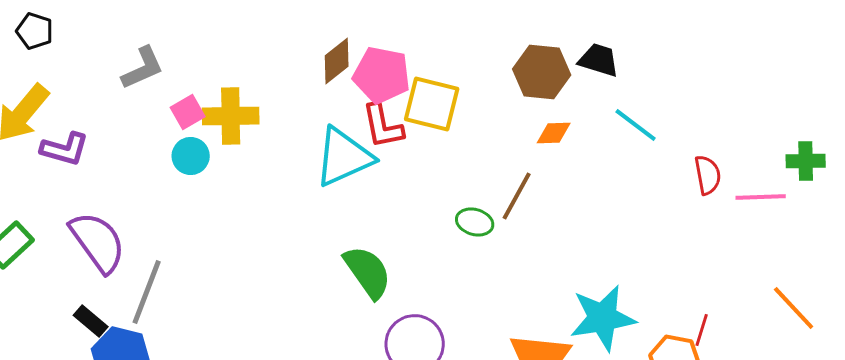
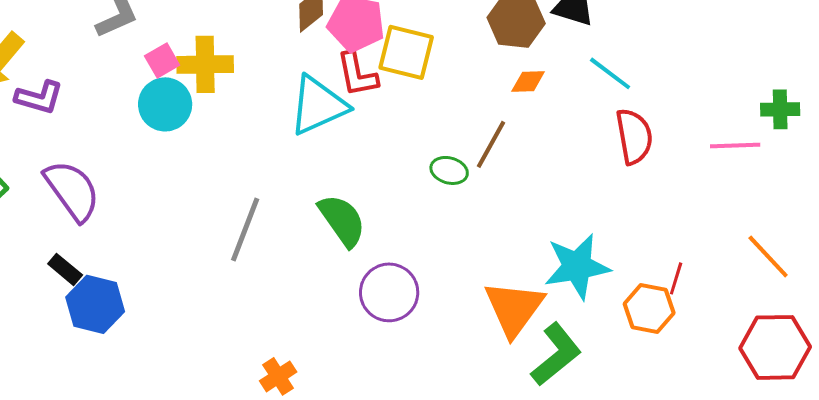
cyan circle: (191, 156) -> (165, 104), size x1.4
red semicircle: (708, 175) -> (634, 136), moved, size x1.4
gray line: (147, 292) -> (245, 229), moved

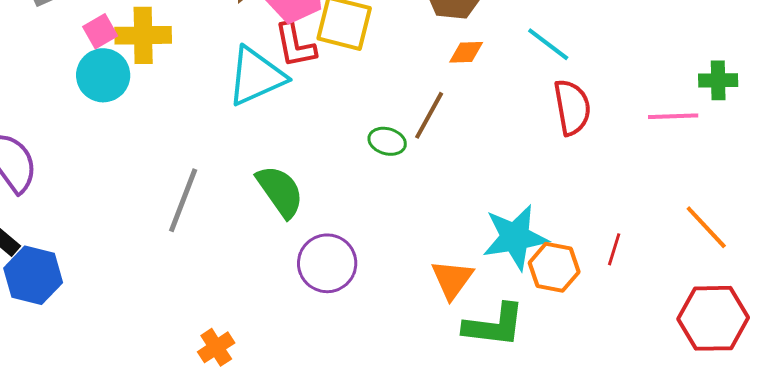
orange triangle: (514, 308) -> (452, 279), size x0.7
orange hexagon: (649, 308) -> (554, 267), moved
green L-shape: (556, 354) -> (494, 325), turned 46

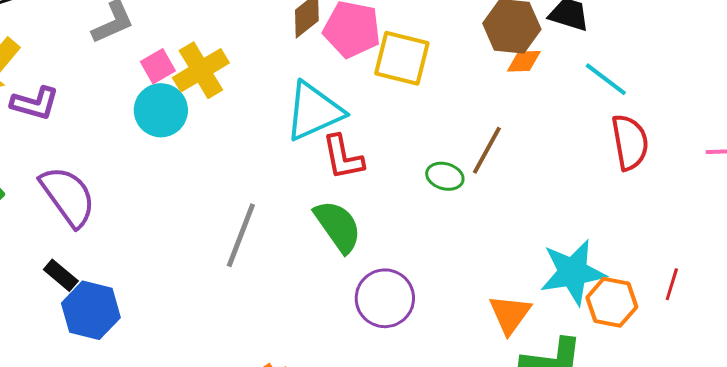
yellow cross: (143, 35) -> (201, 70), turned -30
red L-shape: (295, 45) -> (343, 157), moved
orange diamond: (466, 52) -> (524, 61), moved

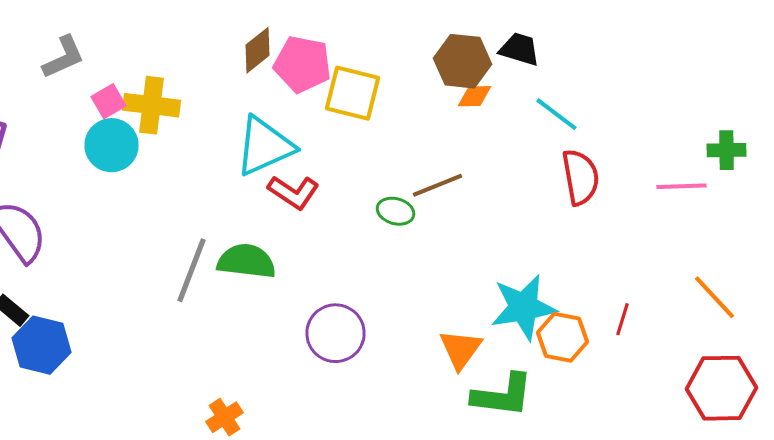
yellow cross: (201, 70) -> (152, 105), turned 38
brown line: (487, 150) -> (438, 185), turned 39
red L-shape: (343, 157) -> (294, 192), turned -45
green semicircle: (338, 226) -> (246, 261), moved, turned -48

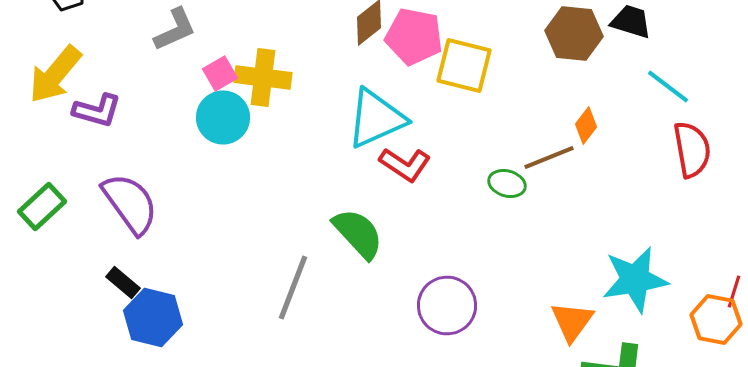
orange diamond: (474, 96) -> (586, 126), moved, turned -51
green semicircle: (246, 261) -> (358, 234), turned 40
gray line: (192, 270) -> (293, 288), moved
orange hexagon: (562, 337) -> (716, 320), moved

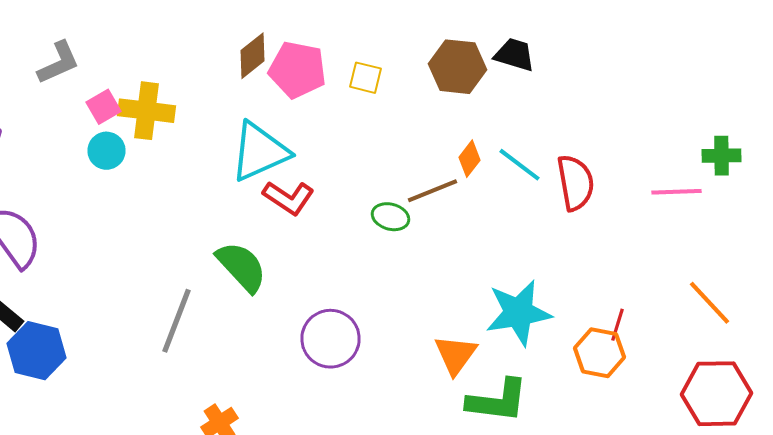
yellow square: (464, 66) -> (366, 78), moved, size x0.6
cyan line: (668, 86) -> (520, 165), moved
cyan circle: (223, 118) -> (106, 151), size x0.7

